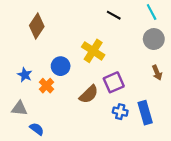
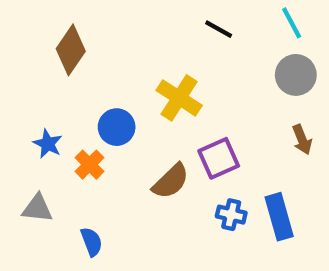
blue semicircle: (37, 129) -> (92, 242), moved, turned 32

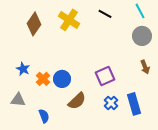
yellow cross: (179, 98) -> (69, 20), moved
blue circle: (117, 127) -> (62, 79), moved
brown semicircle: (171, 181) -> (77, 101), moved
blue cross: (231, 215) -> (111, 103), turned 32

